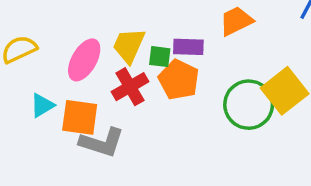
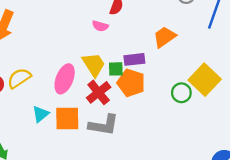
yellow trapezoid: (129, 46) -> (94, 65), turned 132
green circle: (249, 105) -> (181, 93), size x0.6
gray L-shape: (102, 143) -> (104, 125), moved

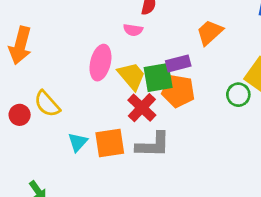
green square: (116, 69) -> (158, 77), size x1.6
yellow semicircle: (19, 78) -> (47, 104), turned -90
pink ellipse: (65, 79) -> (100, 63), moved

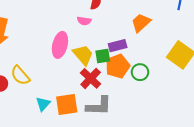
green square: (158, 77) -> (103, 56), size x0.7
orange pentagon: (178, 91) -> (118, 66), turned -30
green circle: (238, 95) -> (140, 72), moved

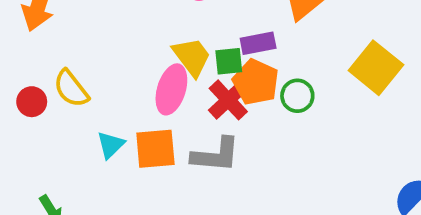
pink ellipse: (60, 45) -> (171, 89), moved
orange pentagon: (118, 66) -> (256, 82), turned -30
red cross: (91, 78) -> (228, 100), moved

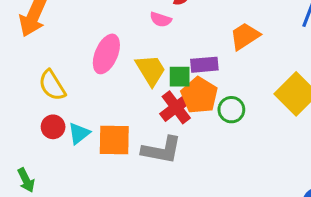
pink ellipse: (171, 89) -> (106, 54), moved
red circle: (32, 102) -> (53, 127), moved

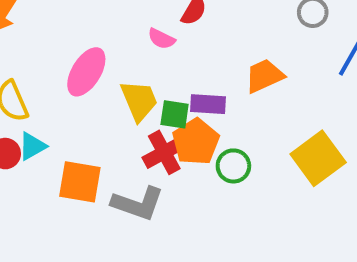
cyan triangle: (79, 133) -> (32, 146), moved

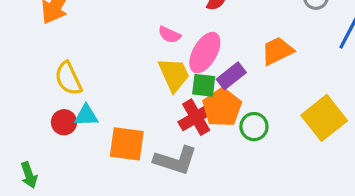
pink semicircle: (161, 39) -> (169, 35), moved
pink ellipse: (86, 72) -> (205, 53), moved
purple rectangle: (208, 104) -> (231, 76), turned -40
cyan triangle: (32, 146) -> (86, 115), turned 30

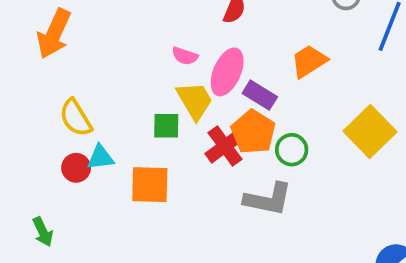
purple rectangle: (231, 76) -> (260, 95), turned 76
green square: (204, 85) -> (166, 126), moved
gray L-shape: (175, 160) -> (268, 199), moved

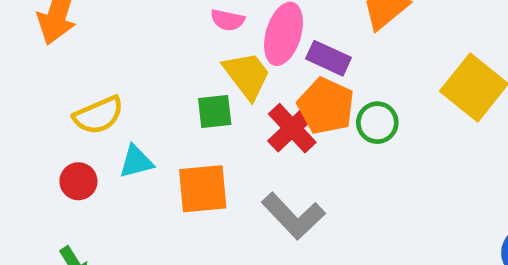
yellow semicircle: (76, 118) -> (98, 115), turned -75
red circle: (76, 168) -> (78, 181), moved
gray L-shape: (268, 199) -> (293, 216), moved, turned 42

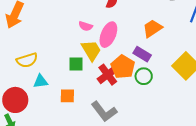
purple rectangle: (329, 58) -> (142, 54), moved
red circle: (78, 181) -> (15, 100), moved, size x1.6
orange square: (203, 189) -> (67, 96), size x0.7

